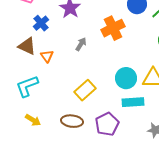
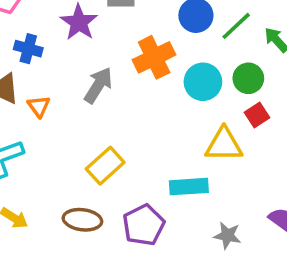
blue cross: (41, 23) -> (28, 49), turned -35
gray arrow: (81, 44) -> (98, 85), size x1.5
cyan circle: (126, 78) -> (203, 82), moved

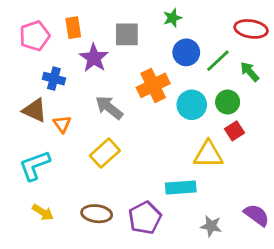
gray arrow: (98, 85) -> (109, 108), turned -84
yellow rectangle: (105, 166) -> (105, 153), moved

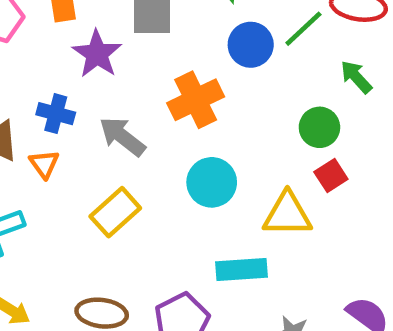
green line: (218, 61) -> (303, 29), moved
blue cross: (54, 79) -> (56, 114), moved
cyan circle: (192, 105) -> (212, 182), moved

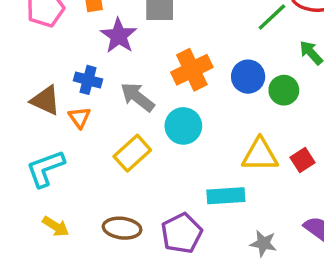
blue circle: (251, 45) -> (248, 77), moved
red square: (331, 175) -> (303, 160), moved
cyan circle: (212, 182) -> (183, 126), moved

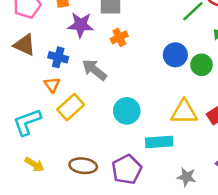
purple star: (119, 36) -> (81, 25), turned -30
orange cross: (192, 70) -> (119, 37), moved, size x0.6
brown triangle: (45, 100) -> (25, 45), moved
cyan circle: (183, 126) -> (127, 111), moved
yellow rectangle: (132, 153) -> (71, 107), moved

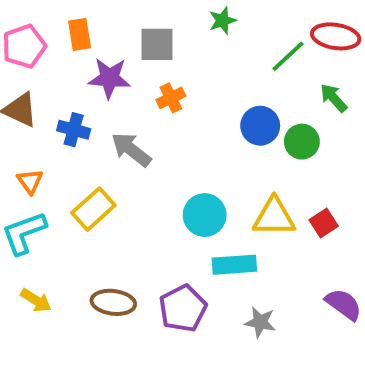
orange triangle: (52, 85) -> (30, 181), moved
cyan circle: (127, 111) -> (205, 215), moved
gray star: (187, 177) -> (260, 322), moved

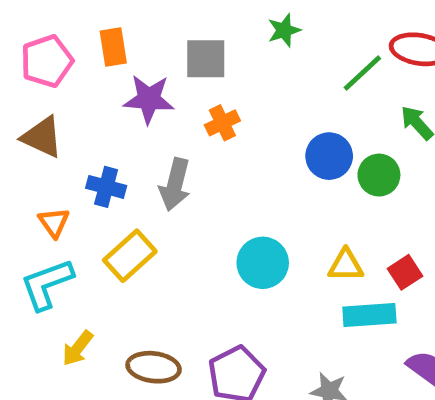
blue cross: (74, 130) -> (106, 187), moved
gray arrow: (131, 150) -> (175, 185), turned -114
yellow triangle: (274, 217) -> (346, 265), size x0.7
cyan rectangle: (234, 265) -> (369, 315), moved
yellow arrow: (36, 300) -> (78, 348), moved, turned 96

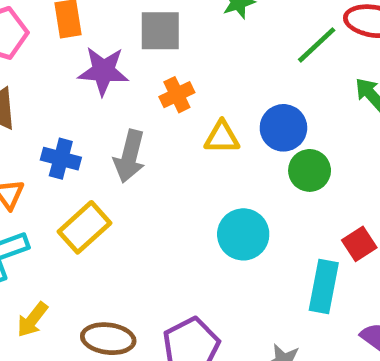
green circle: (379, 175) -> (310, 170), moved
cyan circle: (263, 263) -> (243, 234), moved
yellow triangle: (346, 265) -> (222, 137), moved
cyan rectangle: (369, 315) -> (324, 287), turned -75

